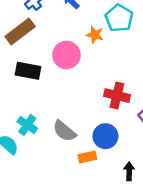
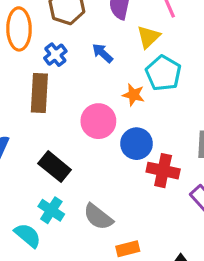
brown rectangle: (20, 31) -> (39, 93), turned -48
black rectangle: (28, 71) -> (55, 167), moved, turned 30
blue circle: (105, 136) -> (137, 144), moved

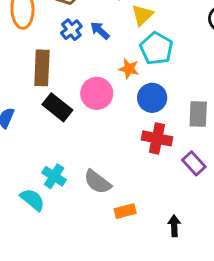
blue cross: (55, 55) -> (71, 30), moved
blue circle: (137, 144) -> (152, 98), moved
black rectangle: (55, 167) -> (57, 107), moved

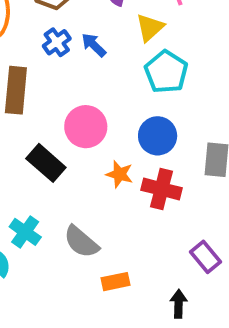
orange star: (129, 69) -> (119, 174), moved
black rectangle: (57, 107) -> (46, 163), moved
purple rectangle: (194, 163) -> (205, 257), moved

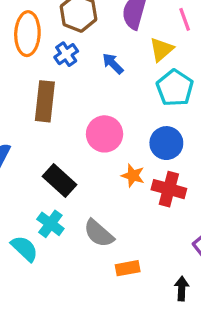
blue cross: (57, 42) -> (66, 54), moved
black rectangle: (46, 163) -> (60, 181), moved

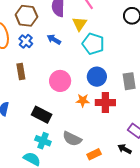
brown rectangle: (45, 101) -> (21, 71), size x0.7
black arrow: (182, 288) -> (125, 149), moved, turned -48

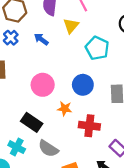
cyan pentagon: (93, 44) -> (97, 48), moved
red cross: (105, 103) -> (89, 126), moved
black rectangle: (42, 115) -> (32, 122), moved

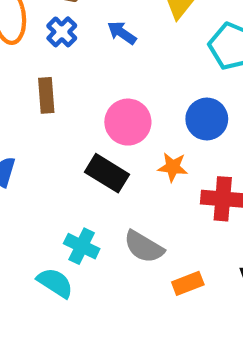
black rectangle: (32, 122) -> (107, 173), moved

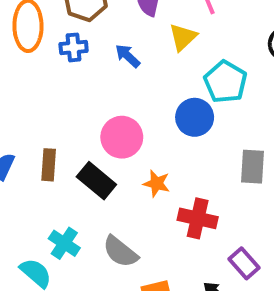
blue cross: (62, 32) -> (74, 47), turned 32
brown rectangle: (46, 95) -> (49, 165), moved
blue circle: (207, 119) -> (195, 117), moved

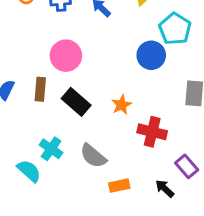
pink circle: (122, 137) -> (66, 56), moved
orange star: (157, 183) -> (122, 105), turned 30

